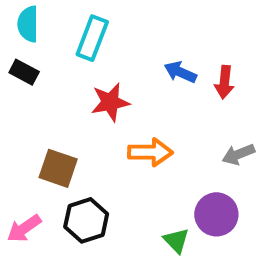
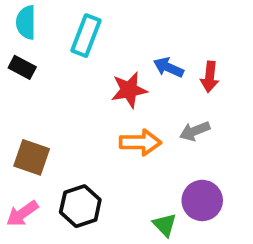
red star: (110, 102) -> (129, 90), moved
gray arrow: (238, 154) -> (195, 131), moved
brown square: (58, 168) -> (32, 157), moved

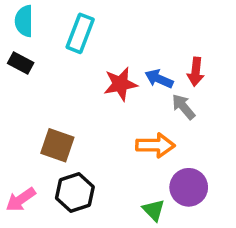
blue arrow: (168, 67) -> (159, 79), moved
gray arrow: (195, 131) -> (183, 107), moved, turned 72
orange arrow: (140, 142) -> (155, 145), moved
brown square: (32, 157) -> (57, 145), moved

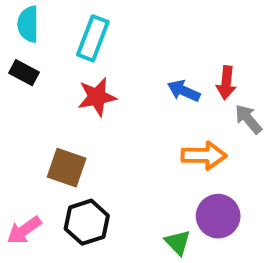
red star: (120, 84) -> (97, 97), moved
gray arrow: (183, 107) -> (248, 119), moved
orange arrow: (155, 145) -> (204, 155), moved

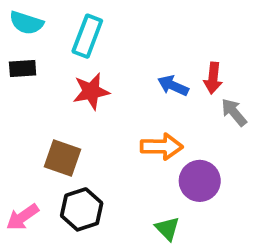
cyan semicircle: (28, 24) -> (26, 23), turned -72
black rectangle: (24, 73) -> (23, 69), turned -32
orange arrow: (204, 155) -> (162, 147), moved
purple circle: (218, 216) -> (200, 181), moved

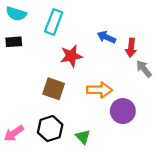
blue arrow: (173, 86) -> (106, 37), moved
red star: (91, 91) -> (71, 56), moved
brown square: (63, 158) -> (54, 89), moved
green triangle: (167, 229) -> (83, 137), moved

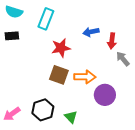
blue arrow: (106, 37) -> (91, 32), turned -35
brown square: (54, 89) -> (59, 75), moved

